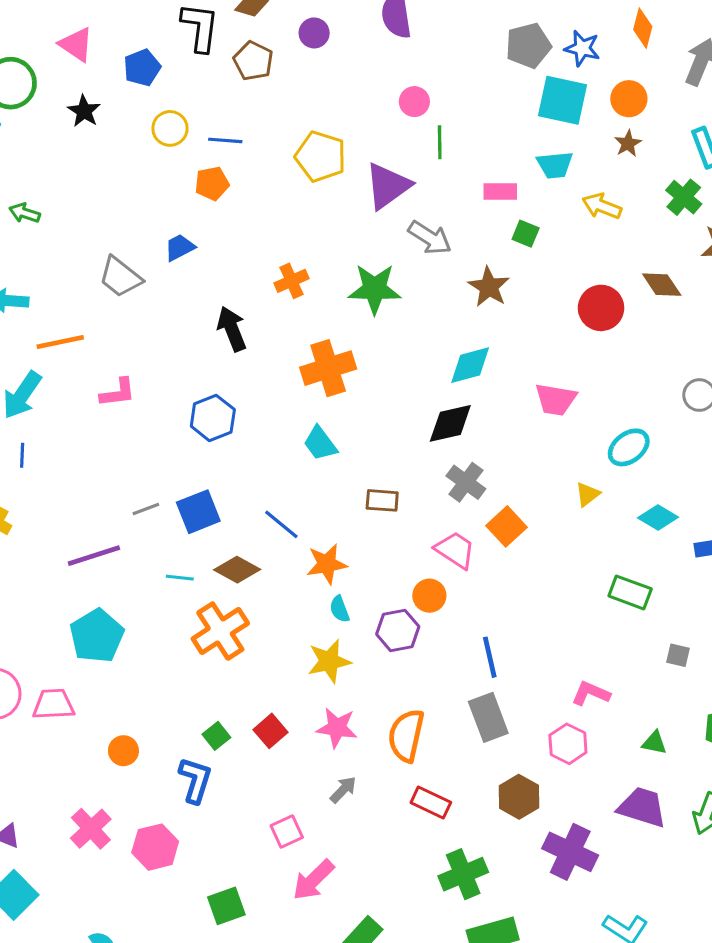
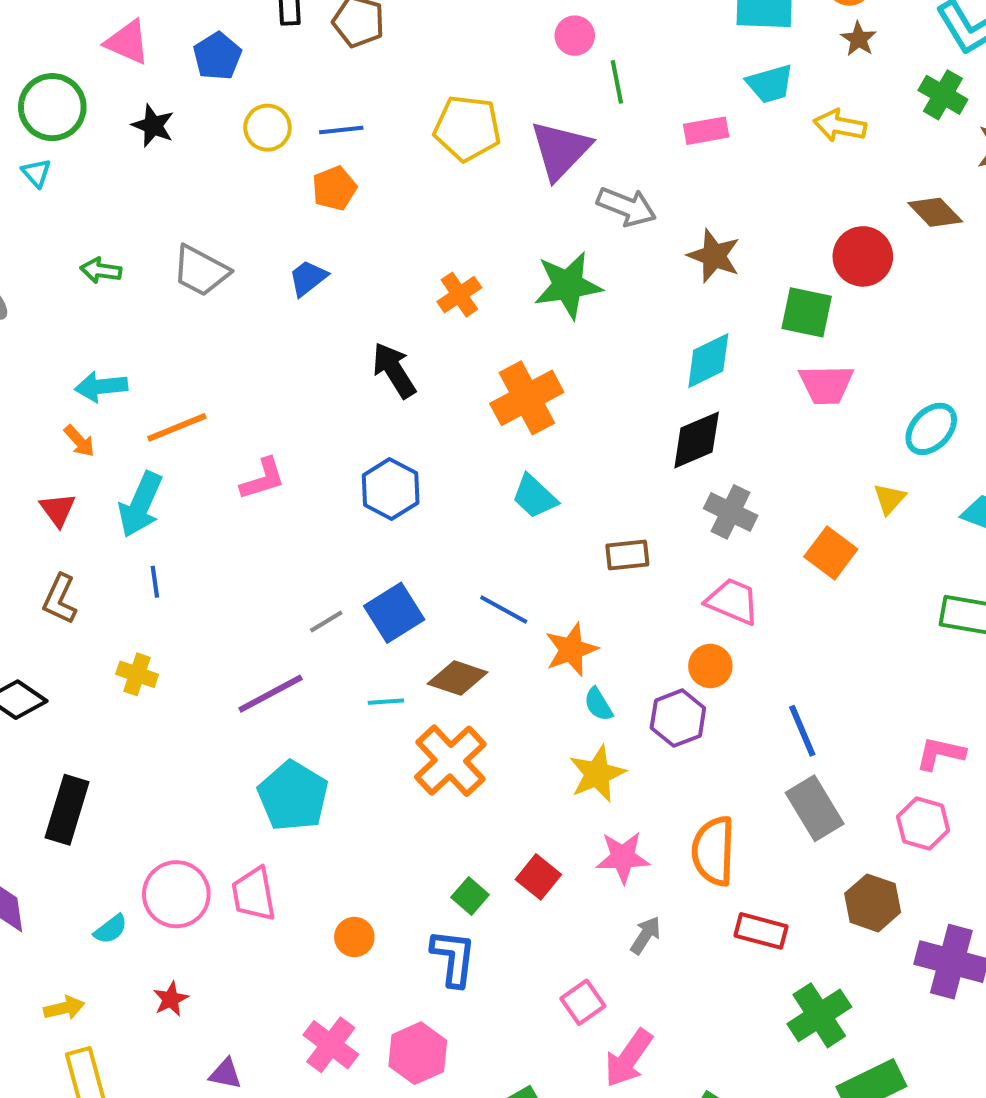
green square: (526, 234) -> (807, 312), moved, size x1.5
gray trapezoid: (120, 277) -> (201, 271), moved
orange square: (507, 526) -> (831, 553), moved
pink trapezoid: (54, 704) -> (254, 894), turned -87

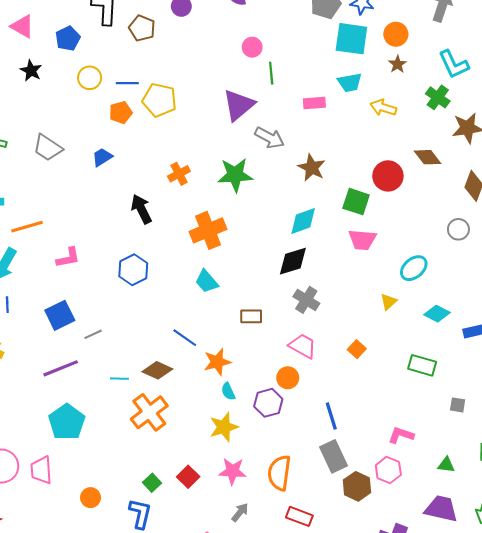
yellow pentagon: (467, 128) -> (159, 100), moved
orange square: (831, 553) -> (357, 349), moved, size x0.7
blue square: (394, 613) -> (60, 315), moved
brown hexagon: (873, 903) -> (357, 486), moved

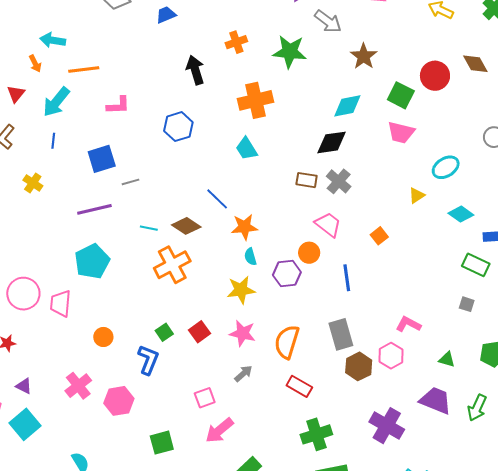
brown rectangle: (251, 316) -> (307, 180), moved
green rectangle: (422, 365) -> (476, 265), moved
blue line: (331, 416) -> (347, 278), moved

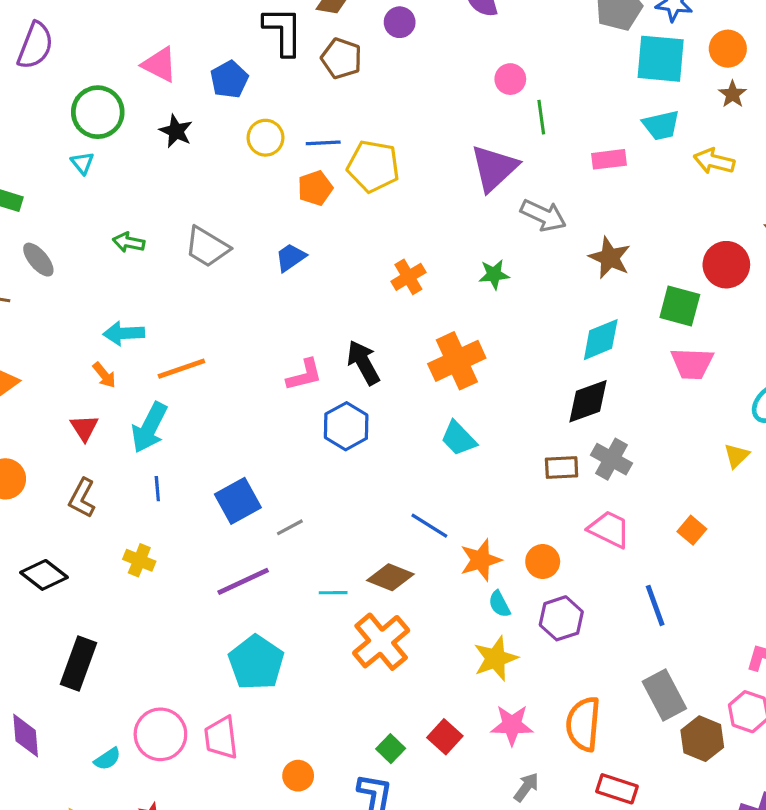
green star: (290, 52) -> (494, 274), size x0.6
black arrow: (195, 70) -> (363, 363), moved
pink L-shape: (118, 105) -> (304, 375), moved
orange circle: (309, 253) -> (543, 562), moved

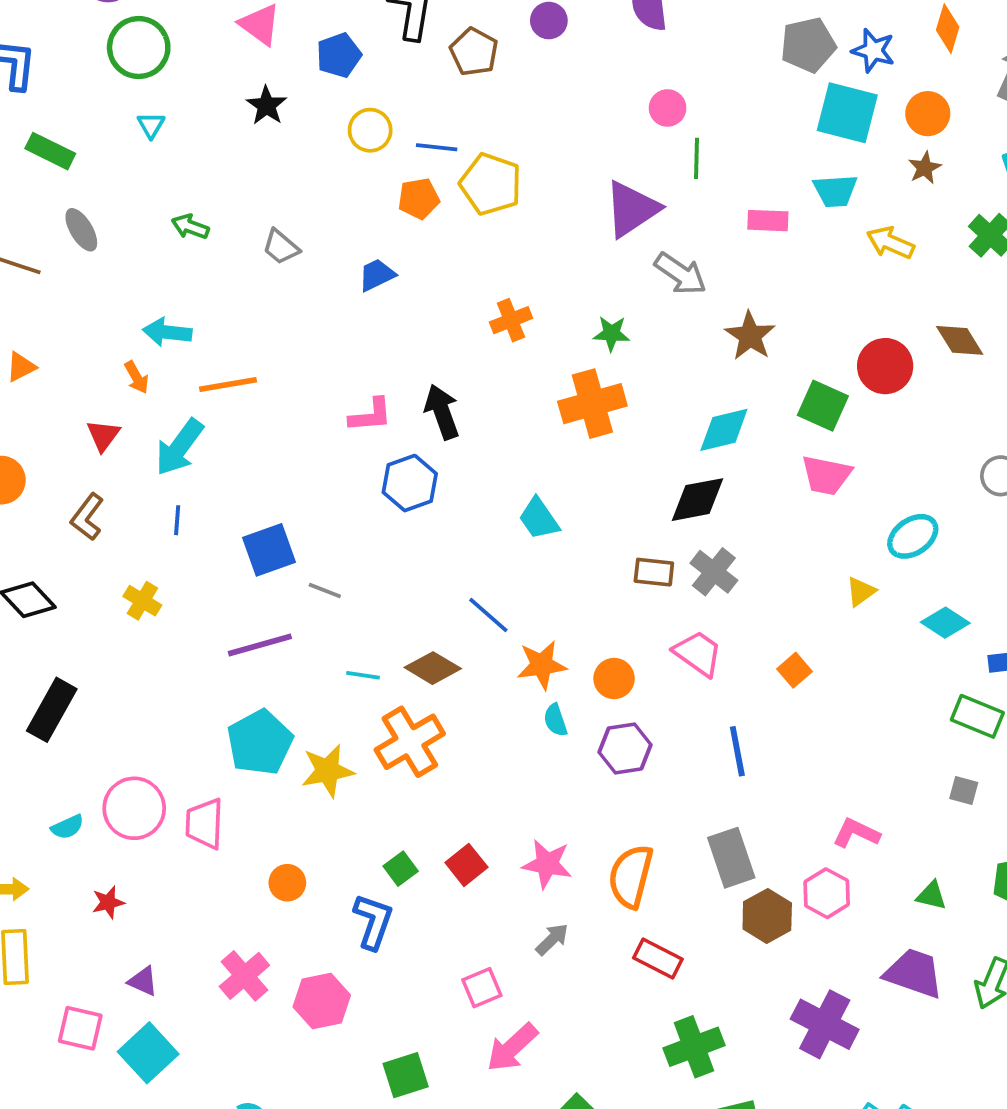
green circle: (98, 112) -> (139, 47), moved
gray trapezoid: (207, 247) -> (281, 247), size x0.7
orange cross: (457, 361) -> (592, 404), moved
gray line: (290, 527) -> (325, 591), turned 40
yellow star: (496, 658) -> (328, 771), moved

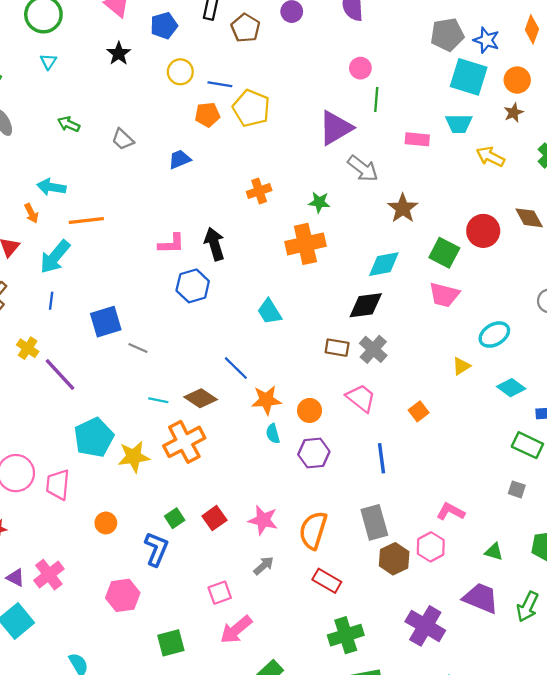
purple line: (260, 645) -> (60, 375), moved, turned 60
pink cross: (244, 976) -> (49, 575), moved

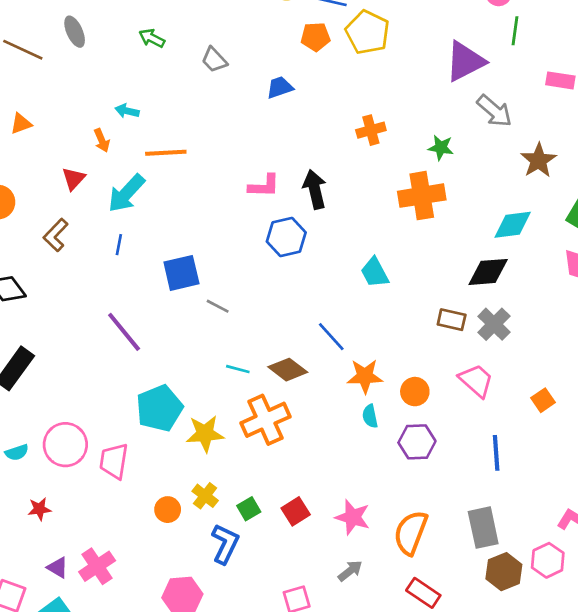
cyan arrow: (51, 187) -> (127, 111), size x0.7
yellow cross: (28, 348) -> (205, 496), moved

